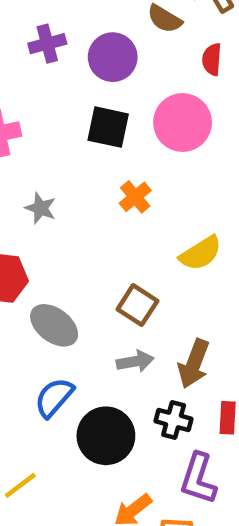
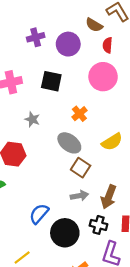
red semicircle: (212, 59) -> (108, 45), moved
black square: (108, 127) -> (51, 81), moved
gray ellipse: (54, 325) -> (69, 143), moved

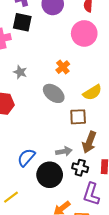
black square: (51, 81) -> (22, 22), moved
brown square: (81, 168) -> (78, 117), moved, turned -36
gray arrow: (79, 196) -> (64, 151), moved

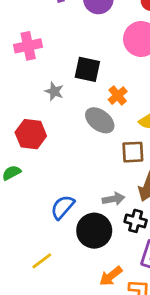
black square: (22, 22) -> (87, 69), moved
orange cross: (63, 67) -> (118, 96), moved

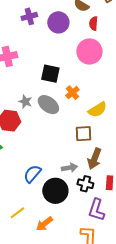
gray star: (54, 91) -> (25, 102), moved
gray ellipse: (100, 120) -> (48, 105), moved
orange arrow: (111, 276) -> (44, 224), moved

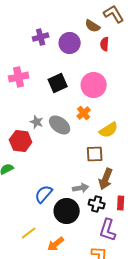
pink circle: (89, 51) -> (94, 85), moved
black square: (50, 74) -> (58, 83), moved, turned -36

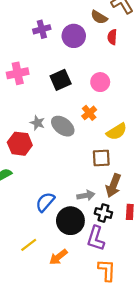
pink circle: (94, 85) -> (100, 82), size x0.7
purple L-shape: (108, 230) -> (96, 238), moved

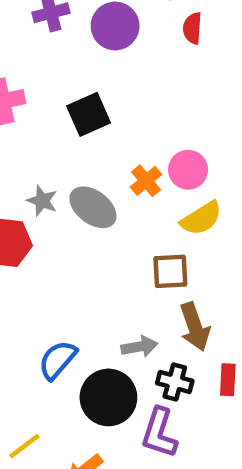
pink circle: (100, 82) -> (188, 170), moved
brown arrow: (113, 185) -> (195, 327), turned -40

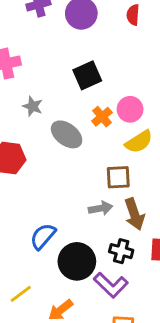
black square: (89, 114) -> (87, 75), moved
gray star: (42, 201) -> (33, 106), moved
gray arrow: (139, 347) -> (100, 208), moved
purple L-shape: (159, 433) -> (111, 285), turned -64

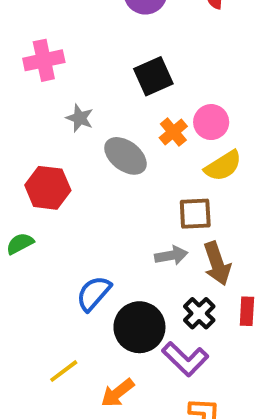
black cross: (121, 251) -> (199, 313), turned 30

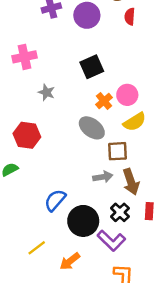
gray ellipse: (125, 156) -> (92, 128), moved

